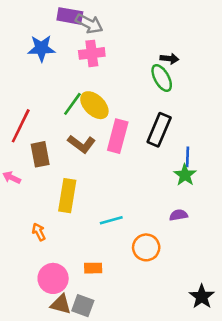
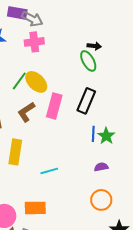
brown L-shape: (81, 144) -> (26, 112), turned 110
blue line: (188, 157) -> (93, 134), moved
orange circle: (146, 247) -> (101, 200), moved
orange rectangle: (93, 268) -> (35, 208), size x1.5

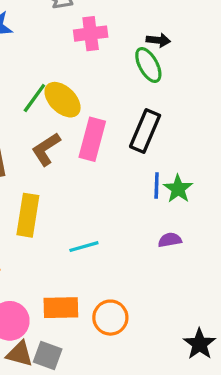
pink cross: (34, 42) -> (91, 34), moved
orange circle: (101, 200) -> (110, 318), moved

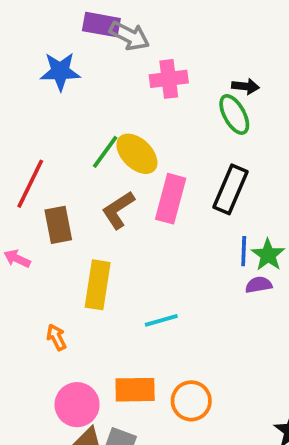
purple semicircle: (170, 240) -> (259, 285), moved

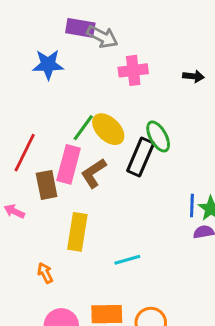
green ellipse: (234, 114) -> (158, 136), moved
black rectangle: (231, 189) -> (141, 157), moved
pink rectangle: (171, 199) -> (69, 164), moved

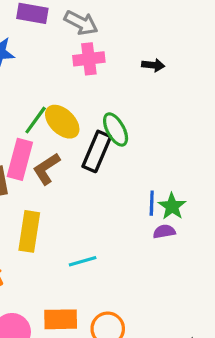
gray arrow: (102, 37) -> (81, 23), moved

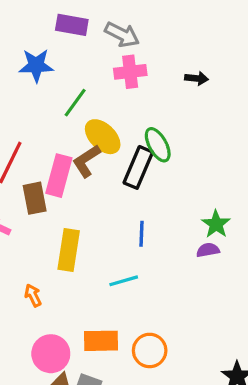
green line: (36, 120) -> (75, 103), moved
brown L-shape: (47, 169) -> (86, 161), moved
blue line: (152, 203) -> (142, 234), moved

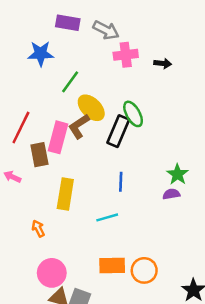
pink cross: (130, 72) -> (126, 55), moved
orange rectangle: (101, 341) -> (112, 266), moved
orange circle: (150, 350) -> (144, 270), moved

